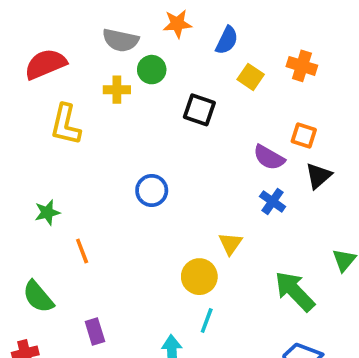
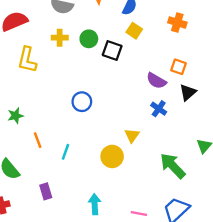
green circle: (152, 70) -> (89, 39), moved
yellow square: (251, 77) -> (134, 31), moved
cyan line: (207, 321) -> (66, 152), moved

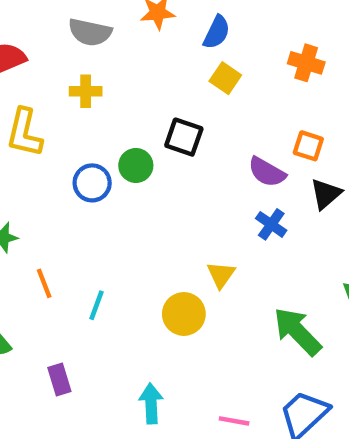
green circle: (89, 39) -> (136, 165), moved
black square: (112, 50) -> (184, 137), moved
blue circle: (82, 102) -> (92, 183), moved

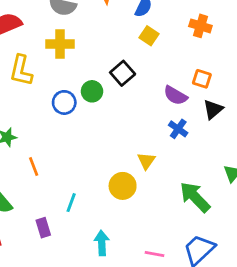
yellow cross: (86, 91) -> (60, 44), size x1.4
black square: (184, 137) -> (123, 73), turned 30
cyan line: (96, 305) -> (71, 203), moved

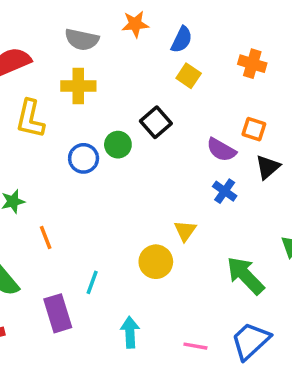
purple rectangle: (43, 228) -> (58, 313), size x1.5

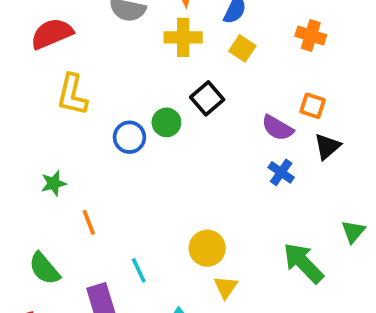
yellow cross: (78, 86) -> (183, 37), moved
yellow triangle: (185, 231) -> (226, 287), moved
cyan line: (92, 282) -> (139, 270), turned -45

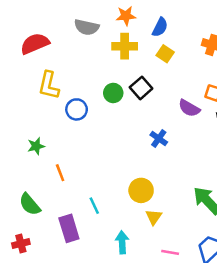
green circle: (166, 122) -> (113, 93), moved
blue circle: (129, 137) -> (77, 109), moved
blue cross: (281, 172) -> (159, 139), moved

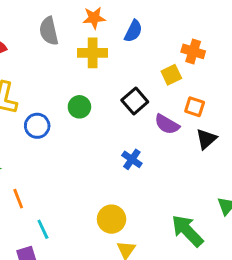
gray semicircle: (87, 27) -> (49, 31), turned 65
yellow square: (165, 54) -> (171, 75), moved, turned 30
black square: (141, 88) -> (135, 101), moved
cyan line: (94, 206) -> (43, 229), moved

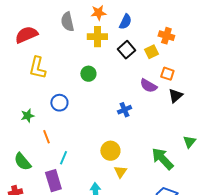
black square: (135, 101) -> (126, 50), moved
blue circle: (37, 126) -> (59, 103), moved
blue cross: (132, 159) -> (124, 110), turned 32
cyan line: (43, 229) -> (63, 158), turned 48

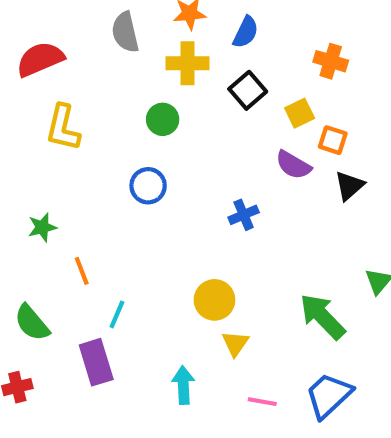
yellow square: (151, 52) -> (300, 113), moved
green circle: (88, 74) -> (163, 119), moved
blue circle: (59, 103) -> (148, 186), moved

